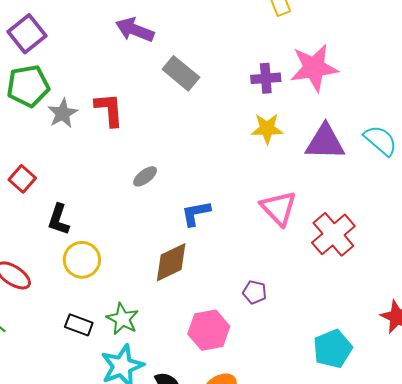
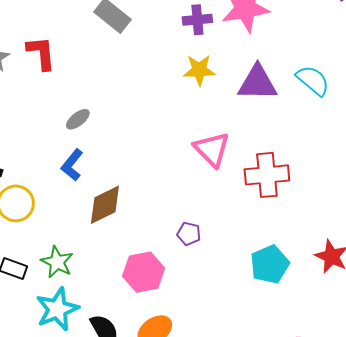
blue L-shape: (196, 213) -> (72, 165), moved, turned -40
red cross: (333, 234) -> (267, 175), turned 36
cyan pentagon: (333, 349) -> (270, 264), moved

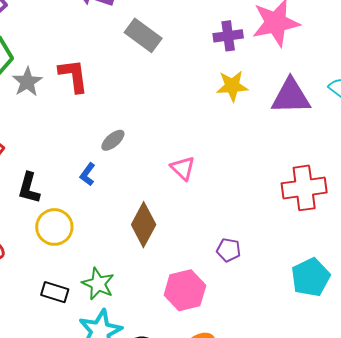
pink triangle: (212, 149) -> (183, 168), moved, size x0.7
blue L-shape: (72, 165) -> (88, 174), moved, size x0.7
brown diamond: (105, 205) -> (144, 225), turned -33

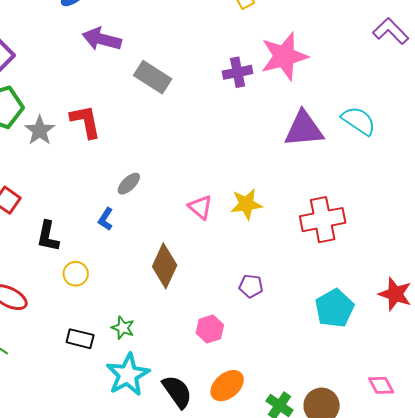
yellow star: (232, 86) -> (246, 204), moved
yellow circle: (54, 227) -> (76, 274), size x0.7
green star: (98, 284) -> (123, 328), size x0.7
pink hexagon: (185, 290) -> (210, 329), size x0.7

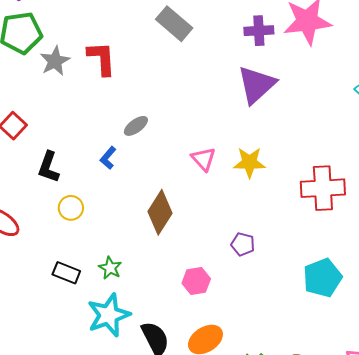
purple triangle: (304, 129) -> (257, 85), moved, turned -45

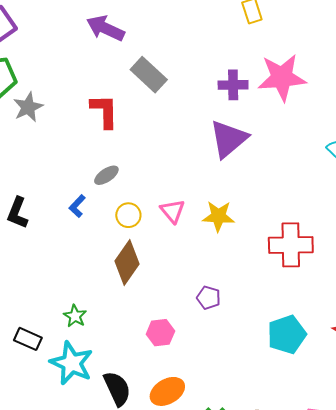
red L-shape: (102, 58) -> (104, 111), moved
yellow circle: (71, 208) -> (128, 215), moved
black rectangle: (66, 273) -> (28, 339), moved
cyan star: (109, 315) -> (72, 363), turned -30

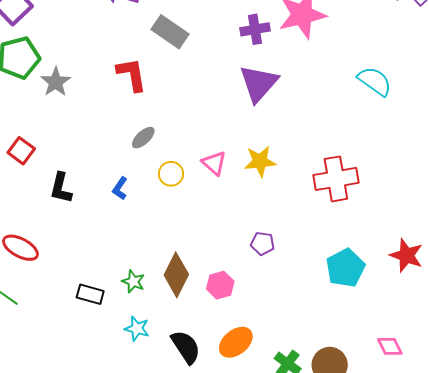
blue L-shape: (77, 206) -> (120, 188), moved
brown diamond: (127, 263) -> (176, 275), moved
black rectangle: (28, 339) -> (90, 294), moved
cyan star: (72, 363) -> (137, 329), size x0.6

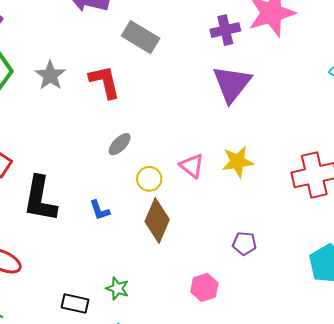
gray star: (56, 82) -> (50, 75), moved
black L-shape: (61, 188) -> (40, 199), size x1.5
blue L-shape: (120, 188) -> (100, 210), moved, turned -50
brown diamond: (176, 275) -> (157, 221), moved

